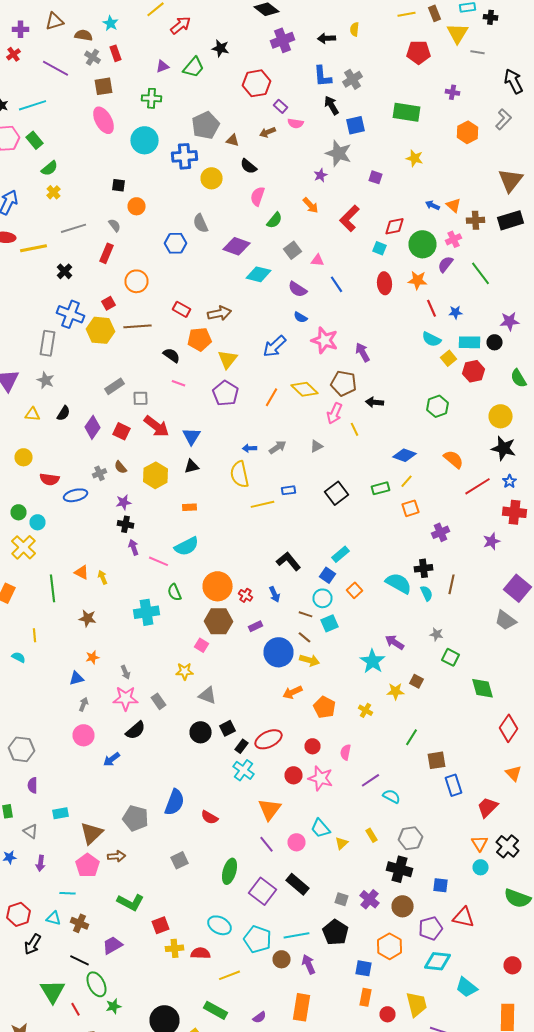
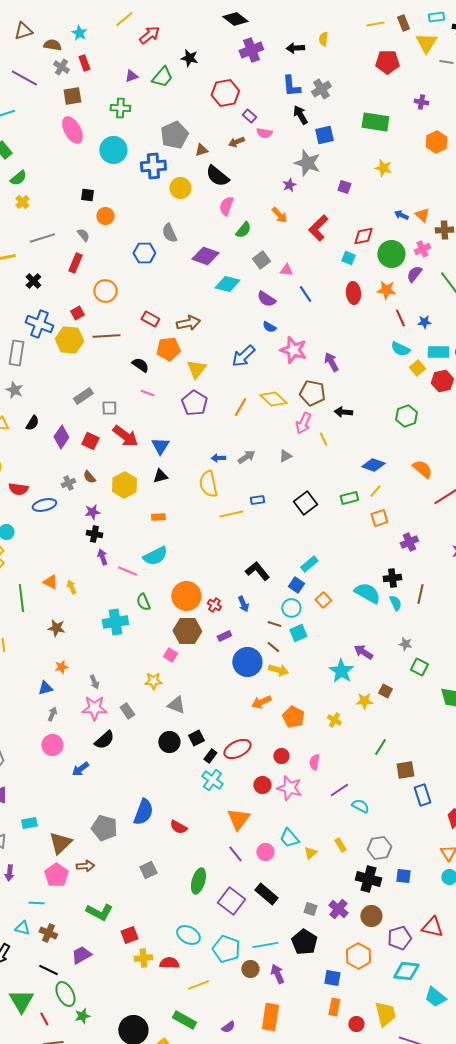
brown triangle: (232, 140) -> (201, 150), turned -32
black semicircle: (248, 166) -> (217, 176), size x1.4
blue square: (440, 885) -> (403, 876), moved

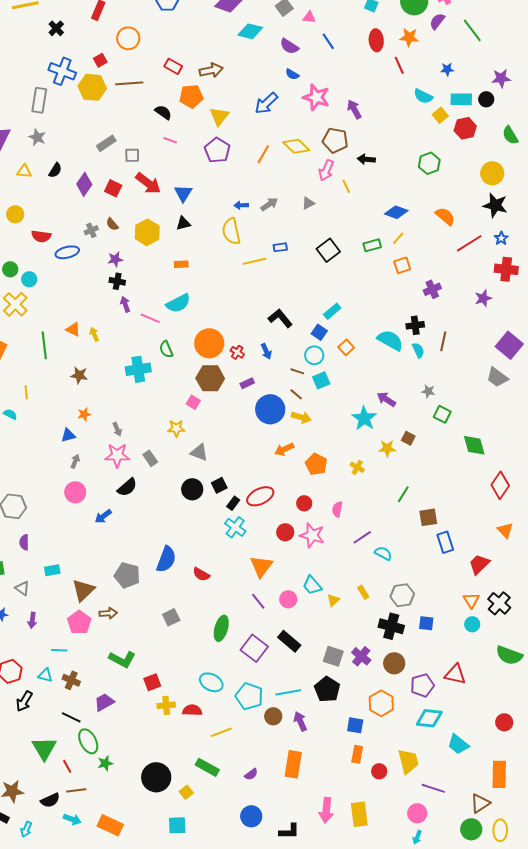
red line: (400, 318) -> (399, 65), moved
gray square: (310, 909) -> (333, 656), size x1.5

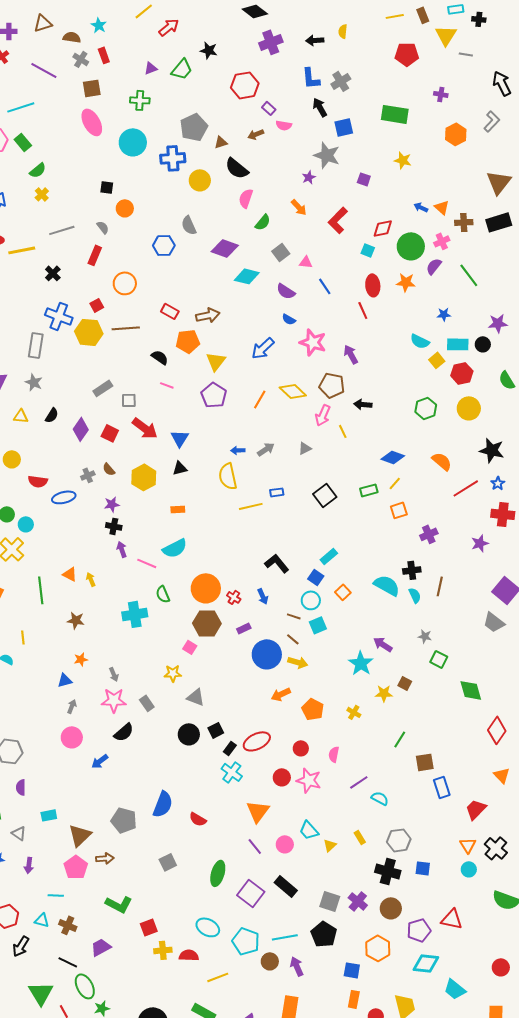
red line: (399, 65) -> (363, 310), moved
yellow circle: (492, 173) -> (469, 408), moved

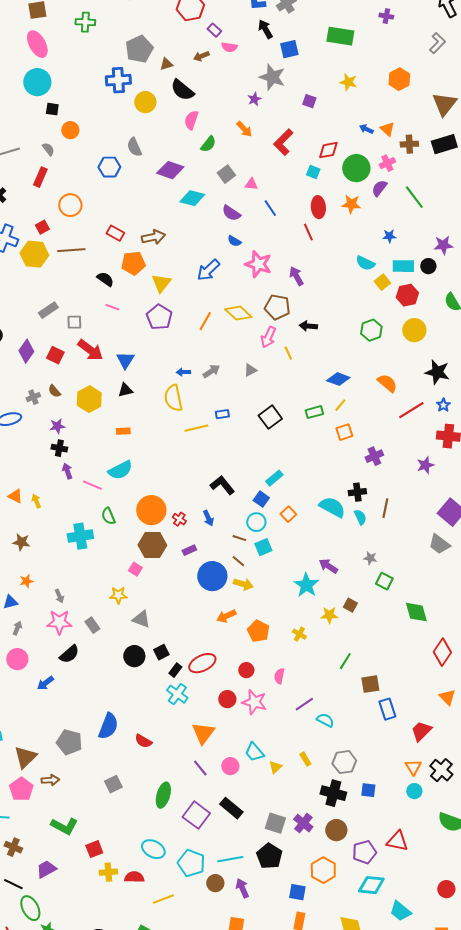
orange hexagon: (456, 134) -> (399, 79), moved
cyan circle: (133, 142) -> (37, 82), moved

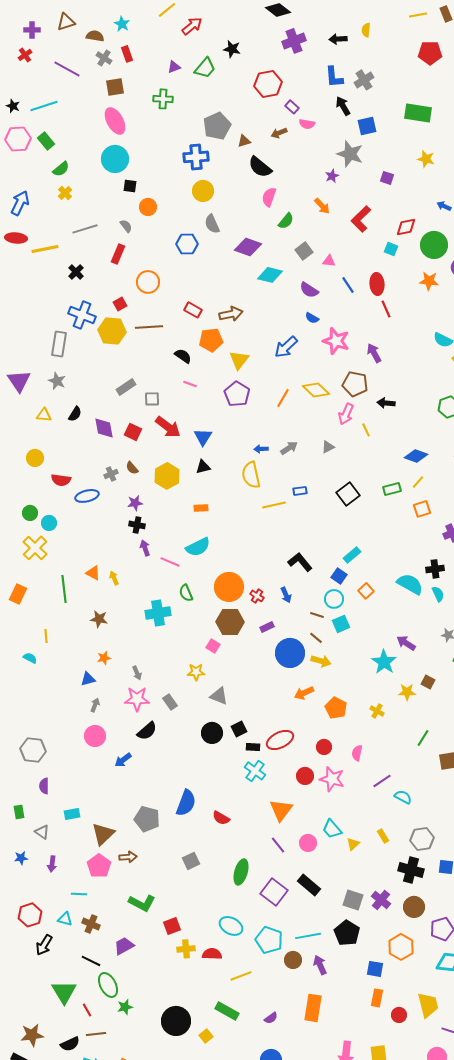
yellow circle: (145, 102) -> (203, 191), moved
red ellipse: (318, 207) -> (377, 284), moved
purple diamond: (26, 351) -> (104, 428), turned -45
black rectangle: (175, 670) -> (253, 747), turned 56

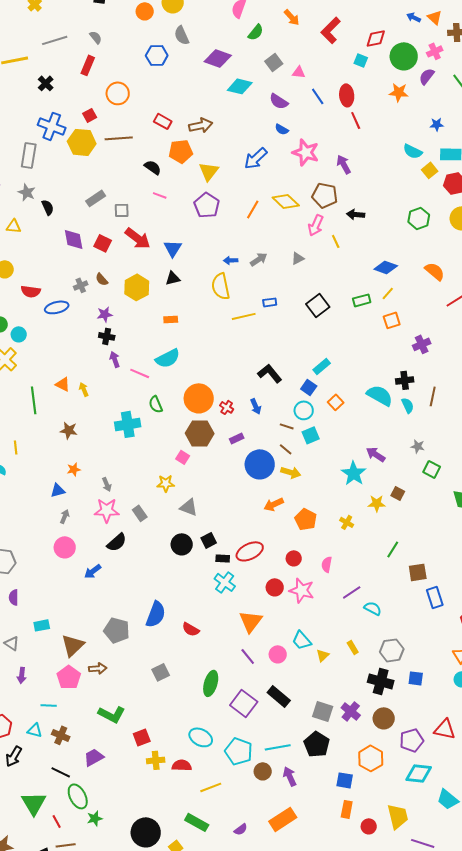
orange circle: (148, 207) -> (145, 11), moved
black semicircle: (75, 414) -> (48, 207), moved, turned -56
orange rectangle: (313, 1008) -> (283, 819), turned 48

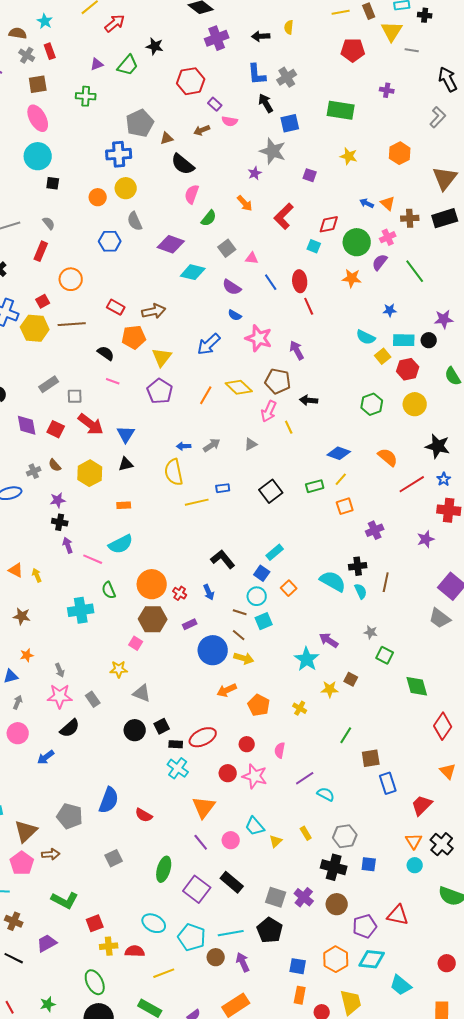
orange hexagon: (371, 758) -> (336, 959), moved
green ellipse: (78, 796) -> (95, 982), moved

